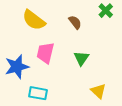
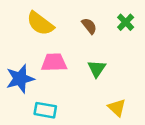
green cross: (106, 11) -> (126, 22), moved
pink trapezoid: (45, 53) -> (54, 62), turned 75

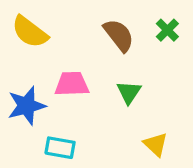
yellow semicircle: (40, 23) -> (30, 32), moved
brown semicircle: (89, 26) -> (119, 35), size x1.5

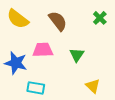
brown semicircle: (119, 35) -> (58, 21), moved
blue star: (26, 106) -> (16, 63), turned 30

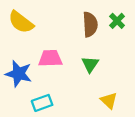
brown semicircle: (58, 21) -> (90, 24), moved, turned 35
cyan rectangle: (36, 88) -> (42, 103), turned -30

